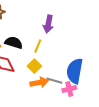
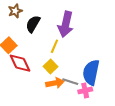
purple arrow: (48, 24) -> (66, 24), size x1.4
black semicircle: (14, 43) -> (33, 24), moved, turned -78

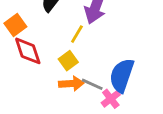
pink cross: (85, 90) -> (111, 99), turned -32

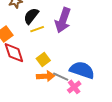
yellow line: (77, 34) -> (37, 29), moved, turned 40
blue semicircle: (122, 75) -> (82, 70), turned 90

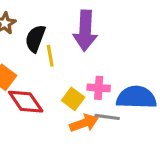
yellow line: (37, 29) -> (50, 56), turned -64
pink cross: (74, 87) -> (99, 88), moved, turned -32

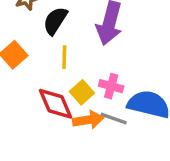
yellow line: (50, 56) -> (64, 57), moved
red diamond: (26, 102) -> (56, 104), moved

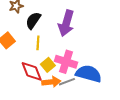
pink cross: (111, 86) -> (66, 62), size x1.5
gray line: (114, 119) -> (67, 82), turned -42

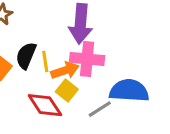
black semicircle: (33, 20) -> (26, 56), moved
pink cross: (66, 62) -> (87, 59), moved
orange arrow: (51, 82) -> (65, 70), moved

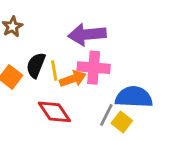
purple arrow: (80, 24) -> (87, 34), turned 81
yellow square: (67, 91) -> (122, 122), moved
gray line: (100, 109) -> (106, 115), turned -30

